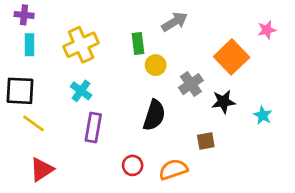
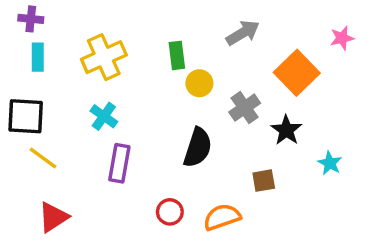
gray arrow: (175, 22) -> (243, 33), moved
black star: (223, 102) -> (286, 130), turned -30
cyan star: (263, 115) -> (330, 163), moved

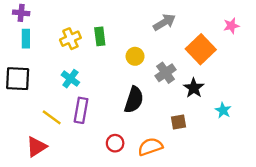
green rectangle: (177, 55) -> (100, 36), moved
yellow cross: (104, 57) -> (70, 39), size x0.7
yellow line: (43, 158) -> (52, 117), moved

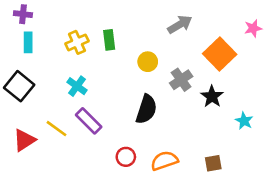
black square: (18, 79) -> (19, 86), turned 36
purple rectangle: (81, 110) -> (89, 121), turned -55
brown square: (178, 122) -> (213, 163), moved
red triangle: (36, 147) -> (24, 140), moved

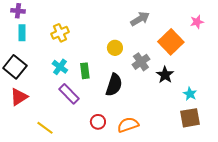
green rectangle: (109, 40) -> (85, 71), moved
yellow line: (56, 129) -> (45, 128), moved
red triangle: (24, 140) -> (19, 97), moved
brown square: (213, 163) -> (190, 118), moved, size x1.5

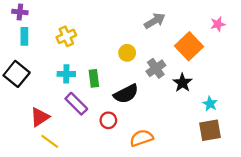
cyan cross: (60, 67) -> (66, 74), turned -35
black semicircle: (114, 85) -> (126, 94), turned 45
red triangle: (19, 97) -> (40, 117), moved
red circle: (98, 122) -> (108, 120), moved

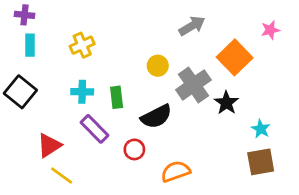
gray cross: (156, 68) -> (193, 85), size x1.4

